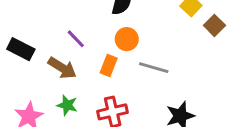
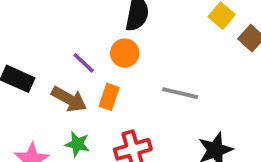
orange circle: (127, 39) -> (125, 53), moved
orange rectangle: (109, 66) -> (109, 97), moved

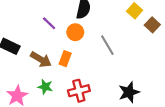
purple line: (84, 63) -> (49, 23), moved
gray line: (180, 93) -> (107, 45), moved, turned 45

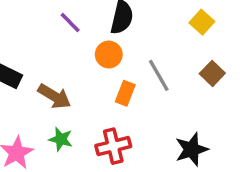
purple line: (49, 23) -> (70, 22), moved
brown square: (152, 25) -> (212, 73), moved
orange rectangle: (65, 59) -> (125, 93), moved

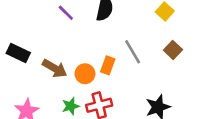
orange circle: (109, 55) -> (85, 74), moved
green star: (61, 139) -> (71, 106), moved, turned -30

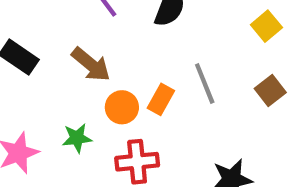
brown arrow: (55, 68) -> (91, 64), moved
green star: (71, 106) -> (77, 138), moved

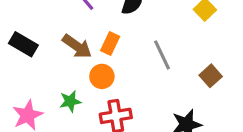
brown square: (270, 90) -> (211, 76), moved
orange rectangle: (161, 99) -> (110, 43), moved

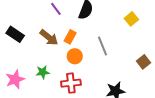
orange circle: (102, 76) -> (75, 56), moved
brown square: (211, 76) -> (144, 62), moved

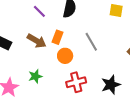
yellow square: (131, 19) -> (116, 11), turned -32
red cross: (71, 83) -> (76, 82), moved

